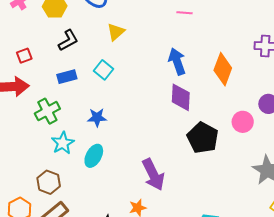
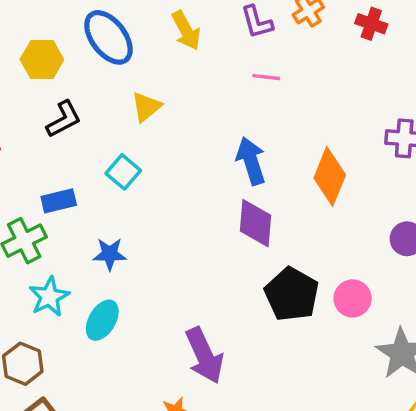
blue rectangle: (67, 77) -> (59, 201), moved
pink circle: (243, 122) -> (353, 298), moved

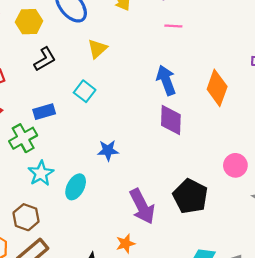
blue star: (110, 254) -> (108, 150), moved
black pentagon: (292, 294) -> (190, 196), moved

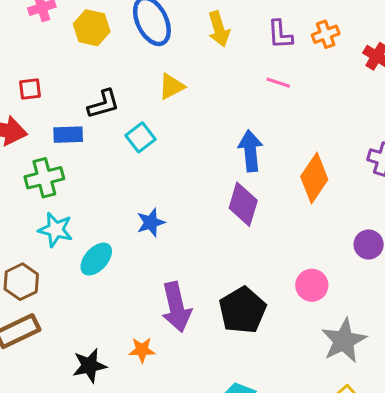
black L-shape: (45, 59) -> (103, 104), moved
blue rectangle: (44, 112) -> (68, 135), moved
blue star: (108, 150) -> (151, 222), turned -30
cyan star: (41, 173) -> (56, 230), turned 30

